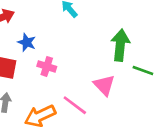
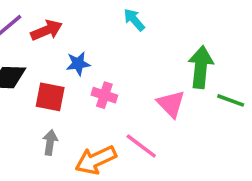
blue star: (27, 42) -> (78, 64), turned -30
pink triangle: (104, 85) -> (171, 104), moved

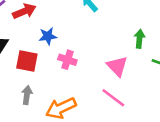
green arrow: (201, 67) -> (139, 39), size x0.6
pink line: (141, 146) -> (113, 98), moved

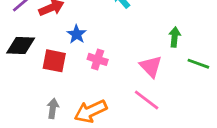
blue star: (48, 36) -> (77, 34), turned -30
gray arrow: (27, 95) -> (53, 108), moved

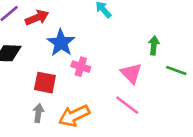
blue star: (77, 34) -> (61, 43), size x1.5
red square: (54, 61) -> (45, 83), moved

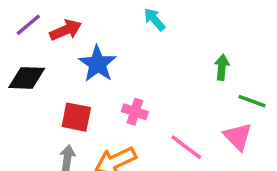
pink cross: (81, 67) -> (135, 112), moved
pink triangle: (131, 73) -> (238, 137), moved

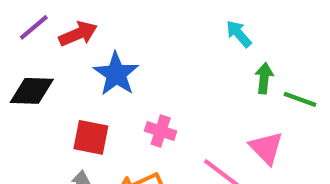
cyan arrow: (154, 19) -> (239, 34), moved
green line: (252, 101) -> (300, 99), moved
pink triangle: (238, 137) -> (266, 148), moved

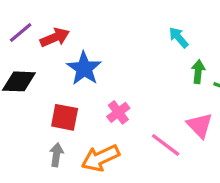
pink cross: (161, 131) -> (118, 112), turned 35

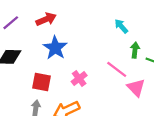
red arrow: (55, 37) -> (46, 19), moved
pink line: (166, 145) -> (117, 69), moved

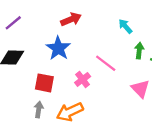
red arrow: (46, 19) -> (71, 19), moved
pink line: (117, 69) -> (106, 63), moved

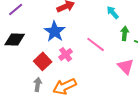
pink cross: (83, 79) -> (66, 54), moved
red square: (44, 83) -> (43, 61), turned 36

